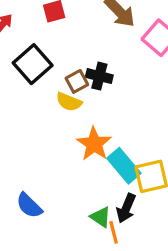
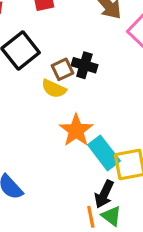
green triangle: (101, 217) -> (111, 216), moved

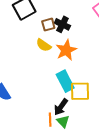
yellow semicircle: (54, 89) -> (44, 45), moved
orange star: (76, 130) -> (66, 50), moved

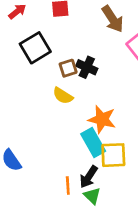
orange star: (66, 50) -> (102, 119), moved, turned -30
orange line: (50, 120) -> (68, 186), moved

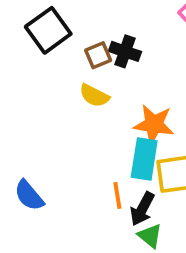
cyan rectangle: (93, 143) -> (144, 159), turned 44
orange line: (68, 186) -> (117, 195), moved

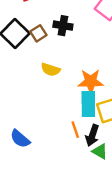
black cross: (125, 51) -> (63, 26), moved
brown square: (98, 55) -> (38, 33), moved

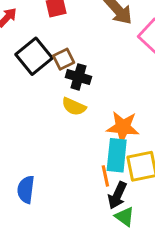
black cross: (63, 26) -> (78, 77), moved
orange line: (75, 130) -> (105, 176), moved
blue semicircle: (20, 139) -> (26, 190), turned 50

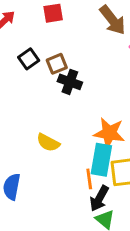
black square: (34, 56) -> (29, 59), size x0.6
yellow semicircle: (74, 107) -> (48, 143), moved

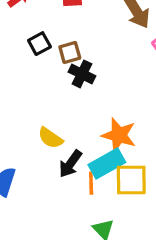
cyan rectangle: (101, 160) -> (107, 164), turned 44
black arrow: (99, 198) -> (70, 164), moved

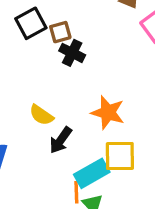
black square: (39, 44) -> (31, 23), size x1.4
cyan rectangle: (107, 164) -> (92, 173), moved
orange line: (91, 183) -> (76, 192), moved

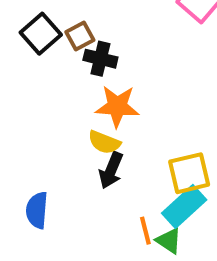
orange star: (108, 112) -> (117, 106), moved
yellow semicircle: (41, 115) -> (104, 142), moved
cyan rectangle: (92, 173) -> (184, 206), moved

